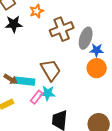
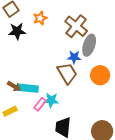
brown cross: (62, 29) -> (76, 26), moved, turned -30
blue star: (97, 50) -> (74, 57), moved
brown trapezoid: (51, 70) -> (67, 73), moved

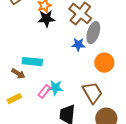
black star: (17, 31) -> (46, 19), moved
brown trapezoid: (67, 73) -> (92, 93), moved
cyan rectangle: (28, 88) -> (32, 62), moved

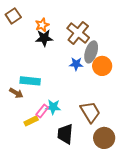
orange circle: (104, 63) -> (102, 66), moved
yellow rectangle: (14, 99) -> (31, 121), moved

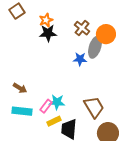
brown cross: (78, 33) -> (82, 28), size x0.7
orange circle: (102, 66) -> (106, 34), moved
cyan rectangle: (30, 81) -> (22, 111), moved
yellow rectangle: (31, 121) -> (54, 121), moved

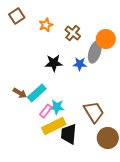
brown cross: (82, 28) -> (73, 33), moved
black star: (48, 33) -> (54, 63), moved
cyan rectangle: (22, 111) -> (37, 93), moved, turned -48
yellow rectangle: (54, 121) -> (54, 126), size x1.6

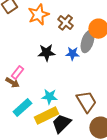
orange star: (46, 25) -> (38, 15), size x1.5
cyan rectangle: (37, 93) -> (22, 108), moved
pink rectangle: (46, 111) -> (17, 73), moved
black trapezoid: (69, 134) -> (61, 124), turned 40

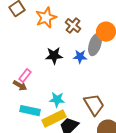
cyan rectangle: (22, 108) -> (30, 111), turned 54

